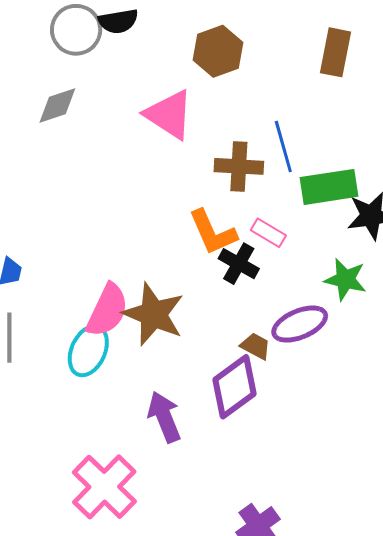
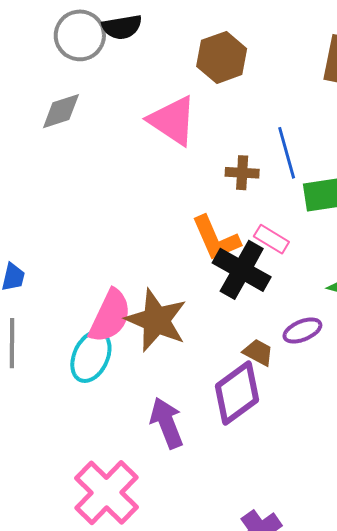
brown cross: (239, 166) -> (242, 173), size x0.7
black cross: (239, 264) -> (242, 270), size x1.4
purple ellipse: (300, 324) -> (302, 330), size x0.7

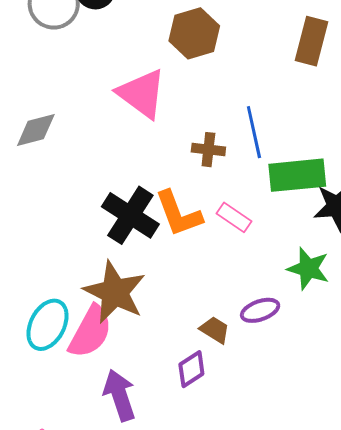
gray diamond: (61, 111) -> (36, 130), moved
black cross: (242, 270) -> (130, 215), moved
pink semicircle: (110, 316) -> (90, 332), moved
purple diamond: (237, 393) -> (191, 369), size x0.6

